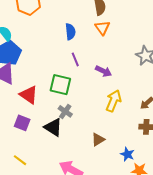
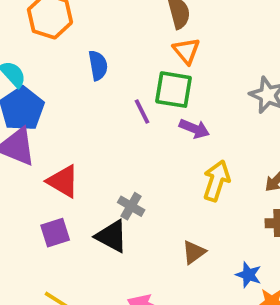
blue semicircle: (70, 32) -> (98, 65), moved
green square: (60, 85) -> (174, 90), moved
purple square: (22, 123) -> (55, 233), turned -35

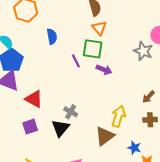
yellow arrow: (216, 181) -> (119, 116), moved
black triangle: (112, 236) -> (60, 128), turned 42
brown triangle: (194, 252) -> (105, 136), size x1.5

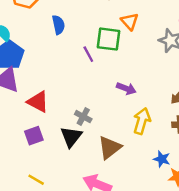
orange triangle: (99, 28) -> (130, 21), moved
purple arrow: (104, 70) -> (126, 88), moved
brown triangle: (105, 136) -> (110, 148), moved

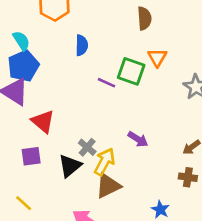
purple line: (88, 54) -> (107, 83), turned -49
purple arrow: (126, 88) -> (138, 139), moved
yellow arrow: (142, 121) -> (105, 162), moved

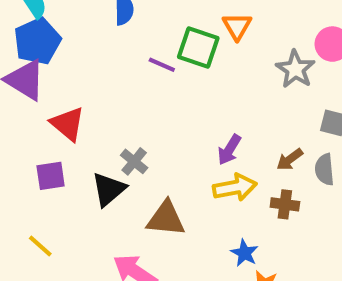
purple arrow: (138, 139) -> (229, 150), moved, turned 90
yellow arrow: (105, 162) -> (235, 187), moved, turned 52
brown triangle: (108, 186) -> (166, 219), turned 32

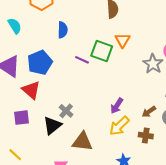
blue pentagon: (37, 41) -> (40, 63), moved
yellow arrow: (235, 187) -> (119, 126), turned 145

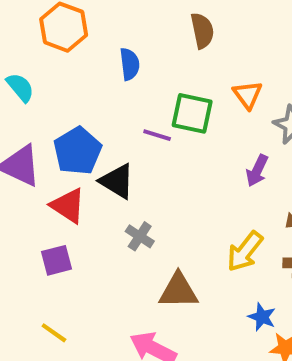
blue semicircle: (63, 30) -> (130, 64), moved
orange triangle: (122, 40) -> (247, 95), moved
purple arrow: (117, 106) -> (257, 171), moved
black triangle: (52, 125) -> (117, 181), moved, turned -42

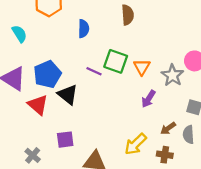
orange triangle: (247, 95) -> (142, 67), moved
gray cross: (140, 236) -> (33, 155), moved
purple square: (57, 260) -> (65, 140), moved

